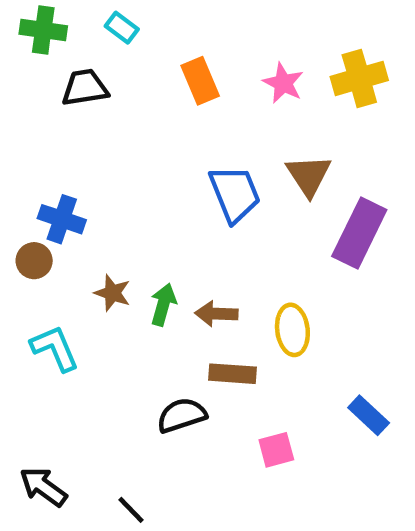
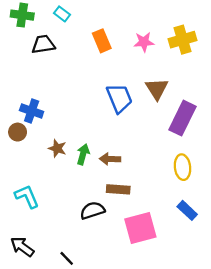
pink star: (283, 83) -> (144, 42), turned -30
yellow ellipse: (292, 330) -> (183, 167), moved
cyan L-shape: (55, 348) -> (27, 196), moved
pink square: (276, 450) -> (140, 228), size x1.8

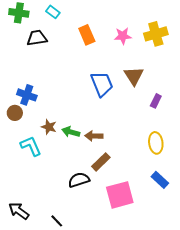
purple rectangle: (183, 118) -> (156, 101), size x0.5
green arrow: (83, 154) -> (71, 132), turned -90
brown rectangle: (118, 189) -> (101, 162), turned -48
cyan L-shape: (27, 196) -> (31, 146), moved

